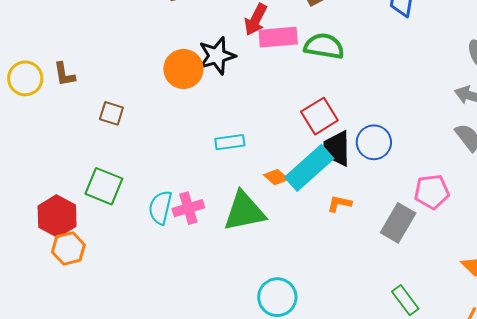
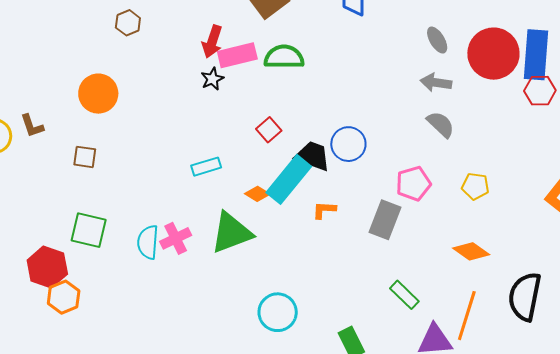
black star: (217, 56) -> (212, 79), moved, size x0.6
orange circle: (183, 69) -> (98, 94), moved
red square: (319, 116) -> (269, 130), moved, size x0.7
black trapezoid: (337, 148) -> (313, 156), turned 120

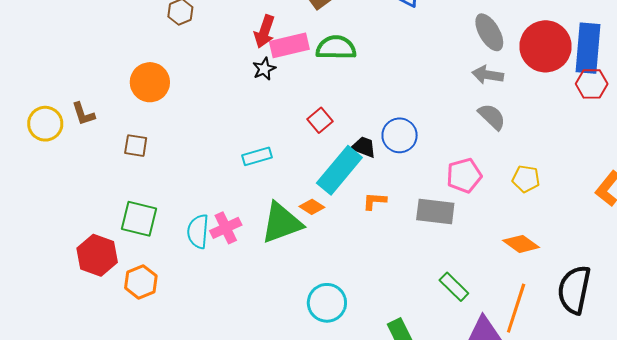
gray ellipse: (437, 40) -> (489, 32), size x1.4
black trapezoid: (313, 156) -> (364, 147), size x0.7
orange diamond: (257, 194) -> (312, 207), moved
gray rectangle: (385, 220) -> (435, 211), turned 75
orange hexagon: (64, 297) -> (141, 282), moved

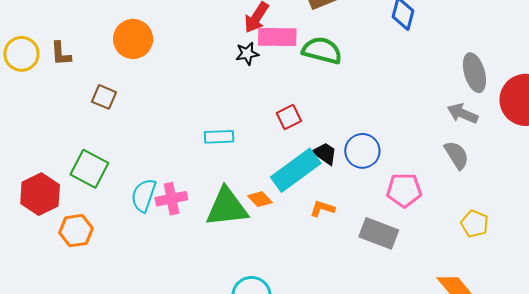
pink pentagon: (464, 176) -> (404, 190), moved

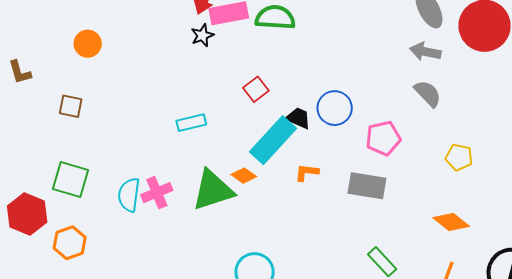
orange circle: (133, 39) -> (88, 44), size x0.7

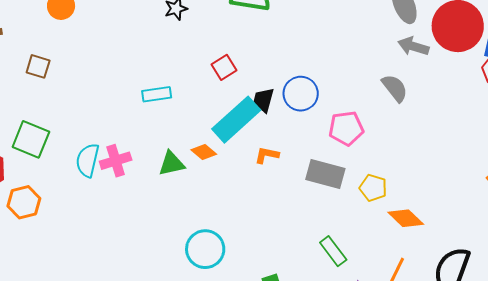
gray arrow: (425, 52) -> (413, 46), moved
black trapezoid: (298, 118) -> (264, 100), turned -104
yellow pentagon: (459, 157) -> (373, 188), moved
green triangle: (213, 190) -> (172, 164), size x0.6

